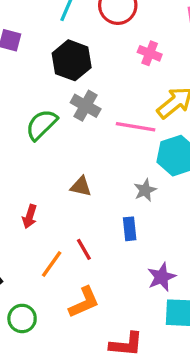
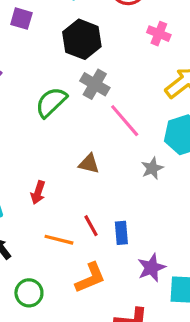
pink line: (136, 127) -> (125, 121), moved, turned 39
blue rectangle: (130, 229) -> (121, 233), moved
orange line: (52, 264) -> (59, 240), turned 68
purple star: (162, 277) -> (151, 268), moved

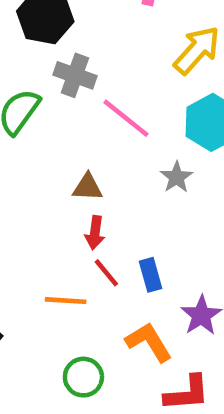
red arrow: (38, 193) -> (95, 233), moved
orange L-shape: (90, 278) -> (149, 342), moved, turned -88
green circle: (29, 293) -> (83, 377), moved

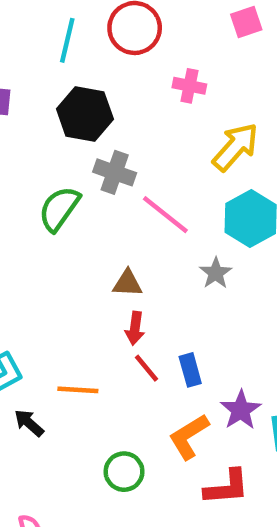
orange line: (66, 301) -> (78, 390), moved
orange L-shape: (149, 342) -> (189, 437), turned -90

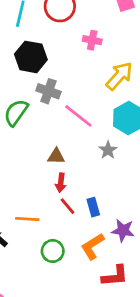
purple star: (241, 410) -> (123, 230), turned -30
green circle: (124, 472) -> (53, 251), moved

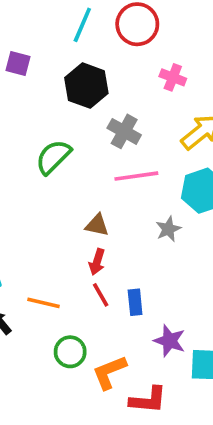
gray cross: (48, 91) -> (124, 131), moved
pink line: (78, 116) -> (136, 176), turned -56
orange L-shape: (93, 246) -> (109, 372), moved

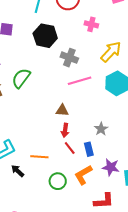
green semicircle: (53, 157) -> (21, 78), moved
gray star: (168, 229) -> (101, 129), moved
orange L-shape: (109, 372) -> (83, 175), moved

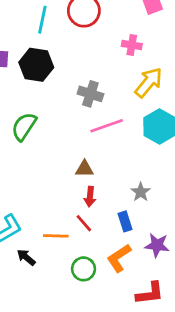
pink cross: (91, 24) -> (132, 45), moved
black hexagon: (45, 36) -> (36, 65), moved
red line: (70, 148) -> (84, 223), moved

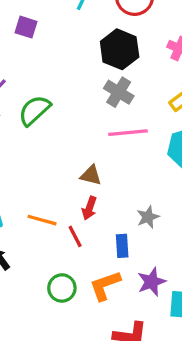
black hexagon: (36, 65) -> (120, 49), moved
orange line: (56, 236) -> (42, 220), moved
purple star: (157, 245) -> (152, 282), turned 30

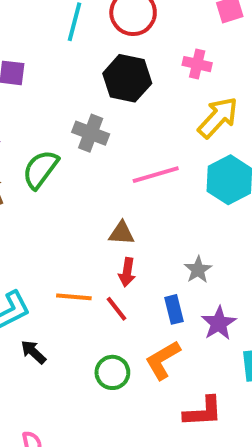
gray cross: (119, 92) -> (91, 133), moved
purple star: (152, 282) -> (219, 323), moved

